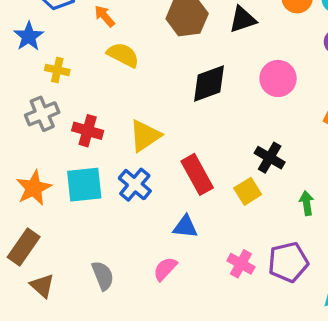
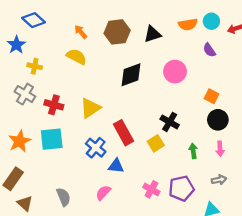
orange arrow: (104, 16) -> (81, 32), moved
gray cross: (42, 114) -> (25, 94), turned -36
blue cross: (135, 185) -> (96, 148), moved

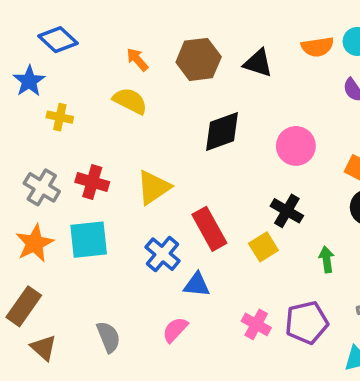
black triangle: (152, 34) -> (258, 63), turned 36
pink circle: (175, 72) -> (296, 146), moved
gray cross: (25, 94) -> (42, 187), moved

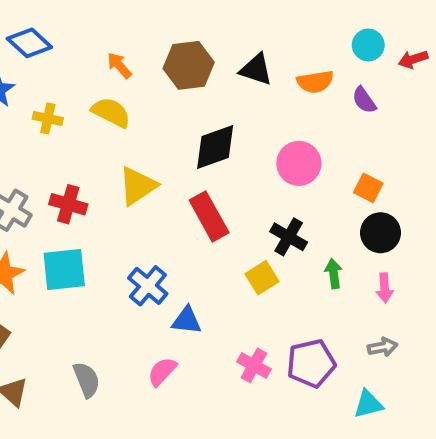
orange semicircle: (317, 47) -> (315, 82), moved
yellow cross: (60, 117) -> (48, 118), moved
yellow triangle: (154, 187) -> (138, 186), moved
red rectangle: (209, 229) -> (209, 216), moved
green arrow: (327, 259) -> (334, 274), moved

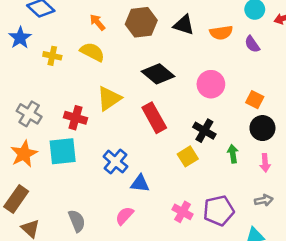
black diamond: (215, 147) -> (158, 74), turned 60
red cross: (68, 204) -> (76, 118), moved

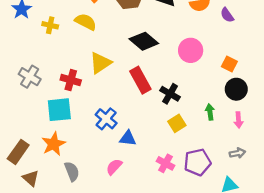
black cross: (204, 131) -> (170, 94), moved
orange star: (24, 154) -> (54, 144), moved
yellow square: (188, 156) -> (177, 123), moved

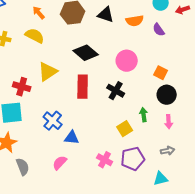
red rectangle: (140, 80) -> (83, 87), turned 30
black cross: (170, 94) -> (116, 91), moved
yellow square: (177, 123) -> (125, 129), moved

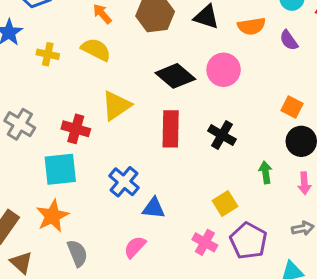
pink circle: (127, 61) -> (224, 70), moved
yellow square: (125, 129) -> (225, 203), moved
purple pentagon: (133, 159) -> (248, 241), turned -30

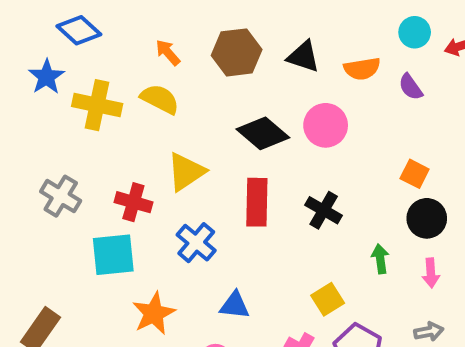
yellow cross: (48, 54) -> (97, 105), size x1.6
blue cross: (124, 182) -> (196, 243), moved
orange star: (52, 216) -> (154, 313), moved

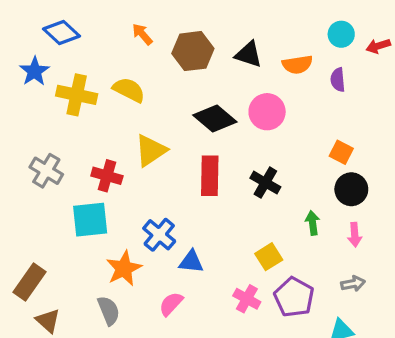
orange arrow: (168, 52) -> (142, 34), moved
purple semicircle: (411, 87) -> (338, 80), turned 30
blue cross: (196, 243) -> (159, 235), moved

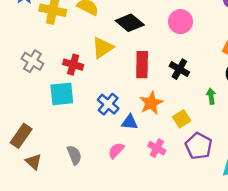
black diamond: (215, 118) -> (130, 23), moved
orange star: (124, 268) -> (151, 103), moved
pink cross: (247, 299) -> (157, 148), moved

